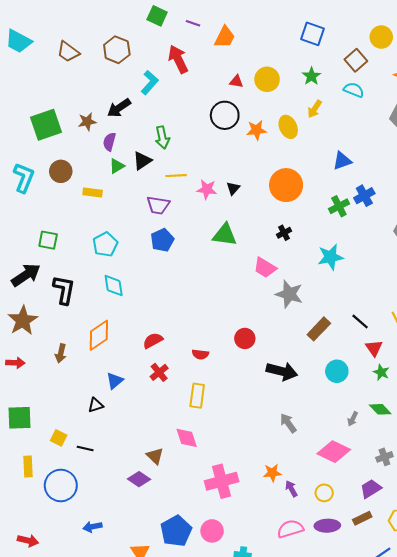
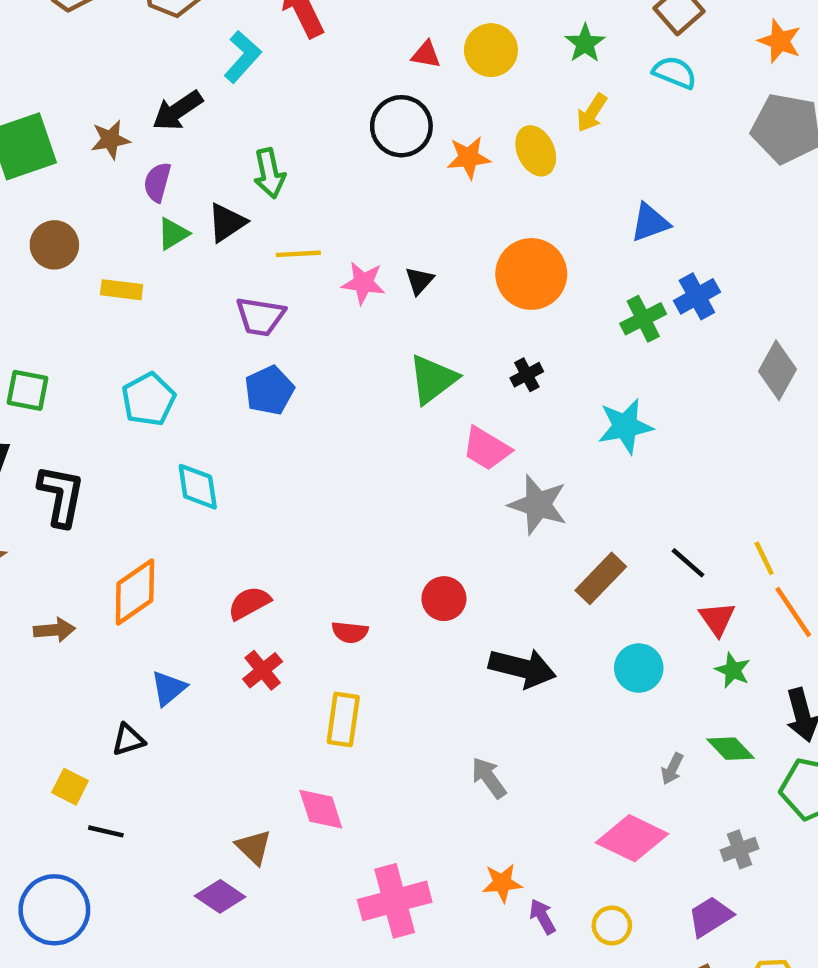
green triangle: (225, 235) -> (433, 379), moved, turned -45
cyan diamond: (114, 286) -> (198, 487), moved
brown arrow: (61, 353) -> (54, 630), turned -108
gray arrow: (288, 423) -> (489, 778), moved
yellow square: (59, 438) -> (70, 787), moved

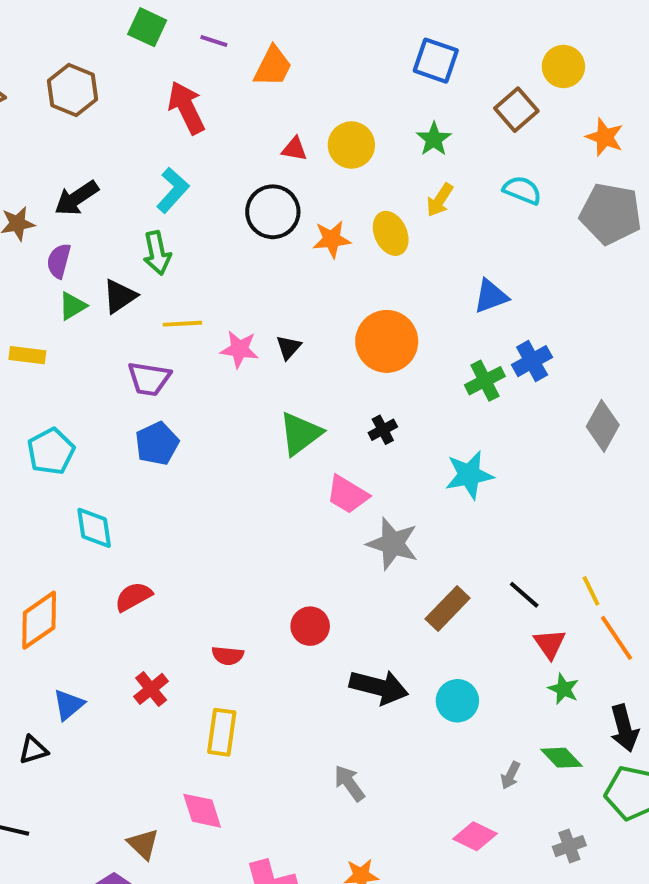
cyan L-shape: (242, 57) -> (173, 190), moved
cyan semicircle: (675, 72) -> (522, 190), moved
red semicircle: (249, 603) -> (133, 597), moved
cyan circle: (639, 668) -> (457, 701), moved
pink diamond: (632, 838) -> (475, 836), size x0.7

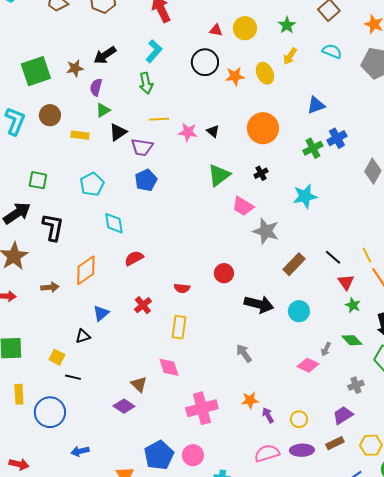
black triangle: (120, 296) -> (118, 132), moved
black triangle: (289, 347) -> (213, 131), turned -32
pink diamond: (475, 836) -> (308, 365), moved

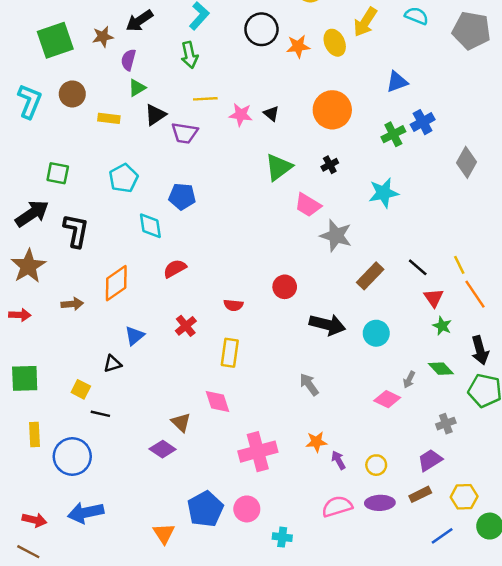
yellow arrow: (290, 56) -> (365, 22), size x1.4
blue pentagon: (146, 180) -> (182, 196), moved, turned 30
blue arrow: (80, 451) -> (86, 513), moved, size x1.6

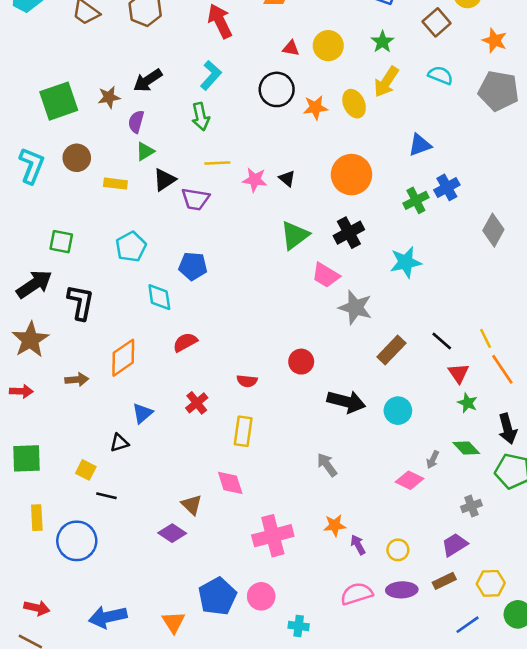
black cross: (330, 165) -> (349, 233), size x1.6
blue arrow: (86, 513) -> (108, 617), moved

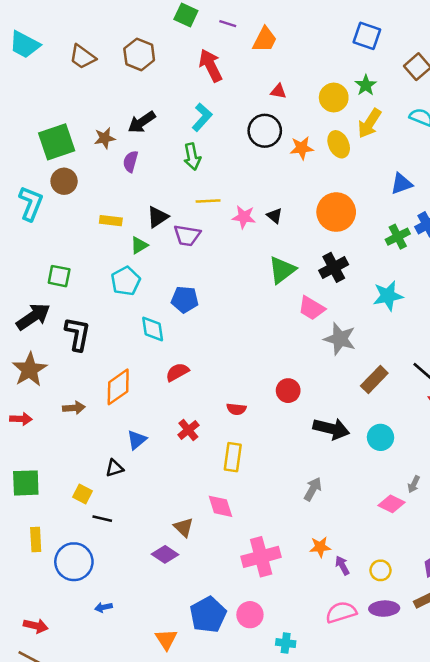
yellow circle: (328, 46) -> (334, 98), moved
green triangle: (145, 151) -> (139, 245), moved
brown circle: (77, 158) -> (64, 181), moved
gray arrow: (327, 465) -> (313, 489), turned 65
blue arrow: (108, 617) -> (103, 607), moved, size x0.5

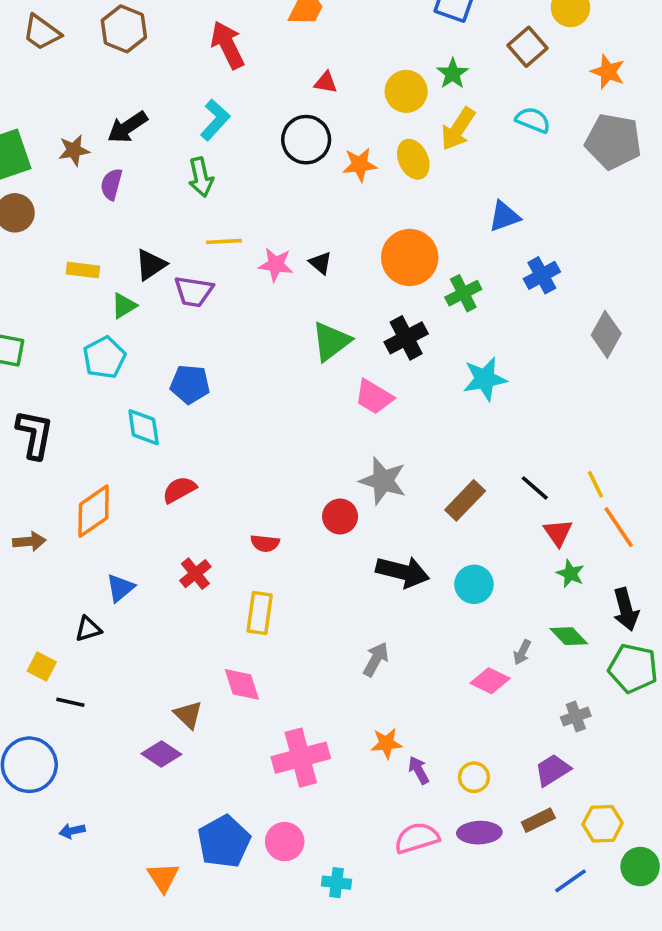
green cross: (398, 237) -> (463, 293), moved
gray star: (340, 339) -> (383, 481), moved

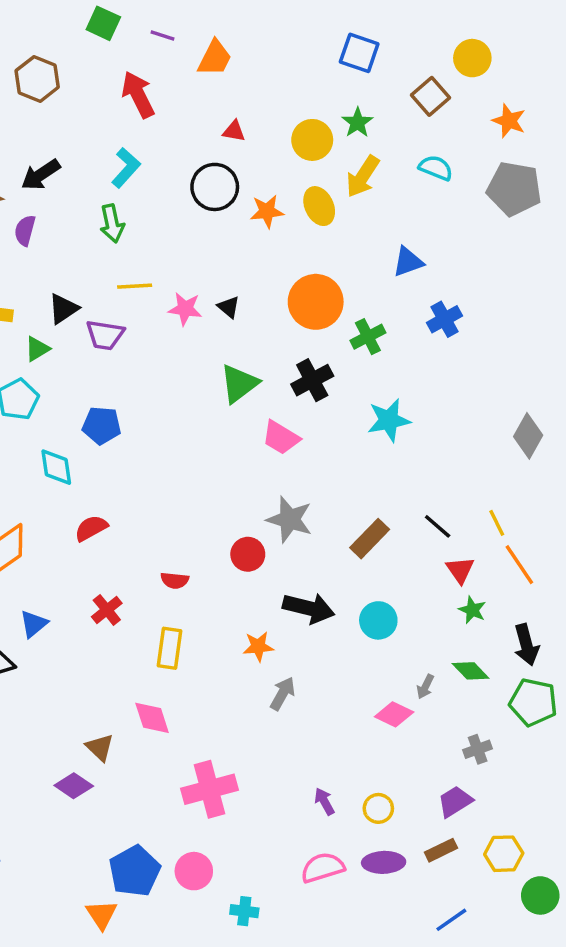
gray diamond: (606, 334) -> (528, 436), moved
orange star: (386, 743) -> (258, 647), moved
orange triangle: (163, 877) -> (102, 915), moved
blue line: (570, 881) -> (451, 920), moved

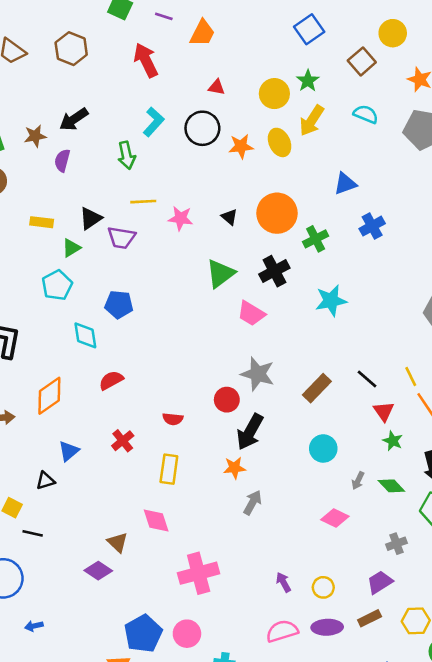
blue square: (359, 53) -> (309, 29), turned 36
cyan L-shape: (126, 168) -> (154, 122), moved
black triangle: (229, 307) -> (229, 217), moved
black arrow: (309, 608) -> (250, 432), moved, turned 105
gray arrow: (425, 687) -> (358, 481), moved

